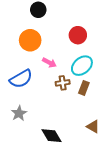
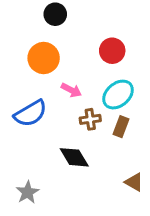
gray star: (19, 113) -> (27, 192), moved
black diamond: (51, 136) -> (74, 157), moved

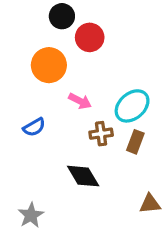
red circle: (112, 51) -> (90, 37), moved
blue semicircle: (30, 113) -> (34, 127), size x0.6
brown triangle: (134, 182) -> (150, 204), turned -36

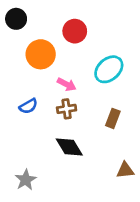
black circle: (62, 16) -> (16, 19), moved
cyan ellipse: (132, 106) -> (109, 69), moved
brown cross: (101, 134) -> (67, 109), moved

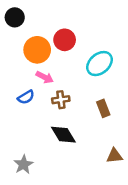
red circle: (75, 31) -> (65, 40), moved
pink arrow: (67, 84) -> (45, 77), moved
brown rectangle: (113, 118) -> (103, 108), turned -42

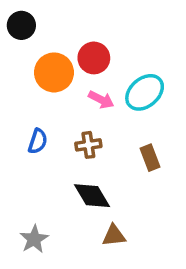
pink arrow: (45, 77) -> (101, 100), moved
blue semicircle: (26, 97) -> (38, 141), turned -42
brown triangle: (114, 156) -> (114, 236), moved

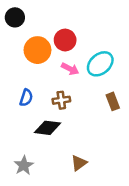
brown rectangle: (150, 158) -> (113, 101), moved
black diamond: (92, 196) -> (48, 128), moved, turned -52
brown triangle: (114, 236) -> (79, 163), turned -30

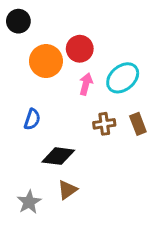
pink arrow: (70, 69) -> (86, 84), turned -102
brown cross: (61, 100) -> (104, 124), moved
brown triangle: (79, 163) -> (67, 190), moved

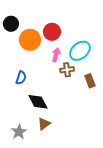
black circle: (18, 21) -> (11, 24), moved
brown cross: (104, 124) -> (67, 70), moved
black diamond: (58, 156) -> (38, 102), turned 55

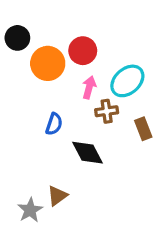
blue semicircle: (21, 78) -> (54, 124), moved
black diamond: (38, 102) -> (88, 153), moved
brown triangle: (44, 124) -> (57, 196), moved

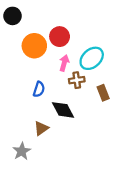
black circle: (17, 38) -> (13, 16), moved
brown triangle: (57, 196) -> (41, 128), moved

